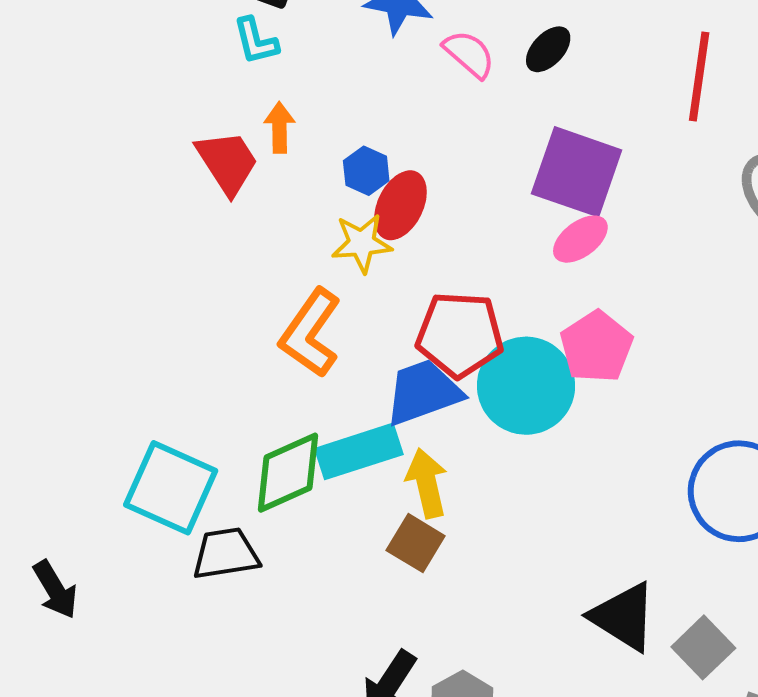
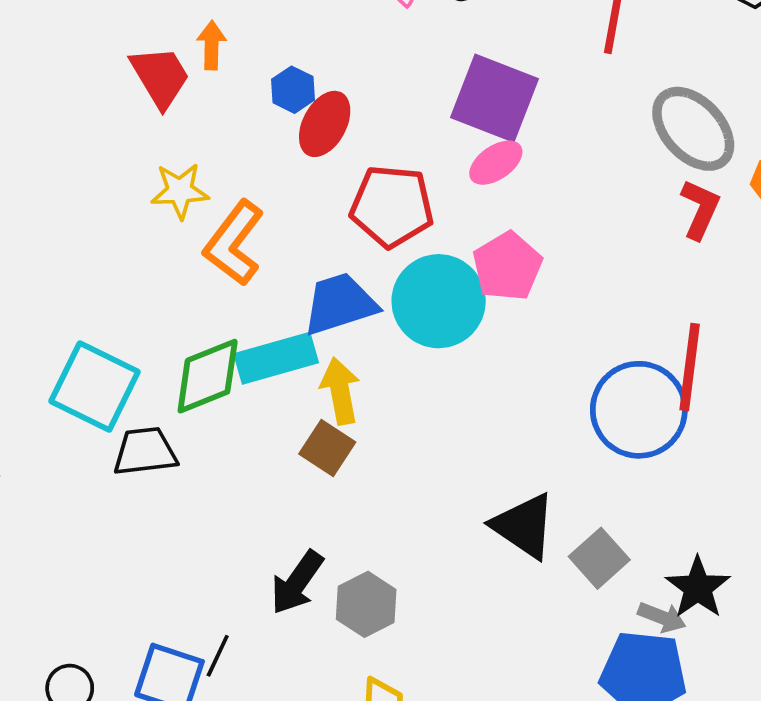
yellow star: (362, 243) -> (180, 191), moved
red pentagon: (460, 335) -> (392, 206), moved

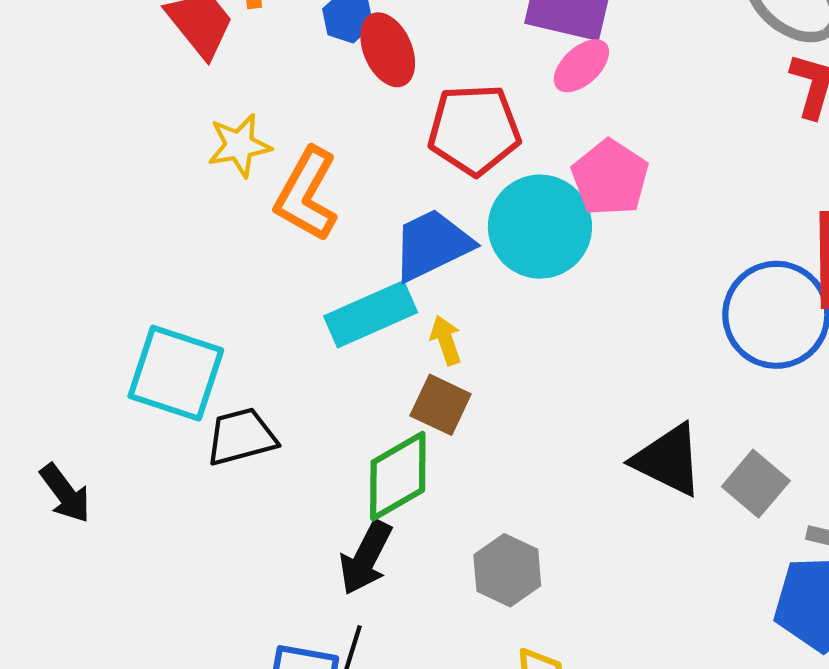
red ellipse: (325, 124) -> (388, 50), turned -44
green diamond: (208, 376) -> (398, 476), moved
yellow arrow: (340, 391) -> (446, 340), size x0.7
black arrow: (297, 582) -> (366, 558), moved

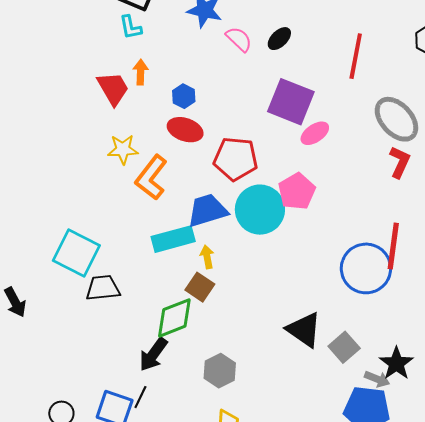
red ellipse: (388, 50) -> (185, 130), moved, turned -56
pink ellipse: (581, 66) -> (315, 133), moved

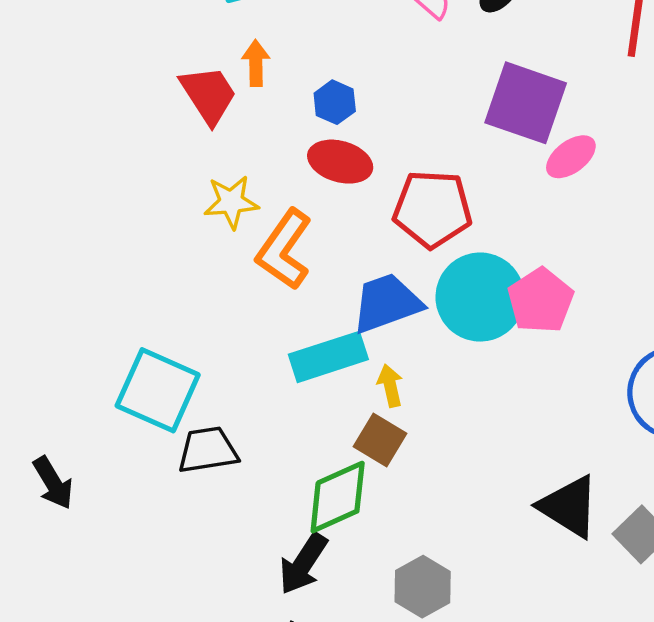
pink pentagon: (297, 191) -> (540, 301), moved

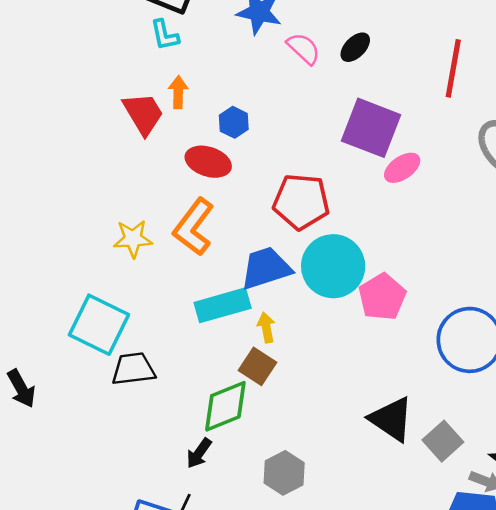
red ellipse: (340, 162) -> (208, 162), moved
yellow star: (231, 202) -> (133, 239), moved
pink pentagon: (540, 301) -> (382, 297), moved
black arrow: (303, 564) -> (199, 453), size x0.7

